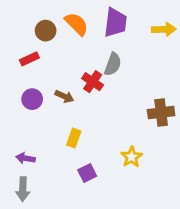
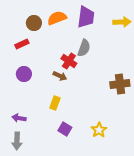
orange semicircle: (76, 24) -> (57, 18), turned -66
brown arrow: (64, 96) -> (60, 76), moved
yellow star: (132, 157) -> (99, 130), moved
purple square: (87, 173) -> (65, 129), turned -32

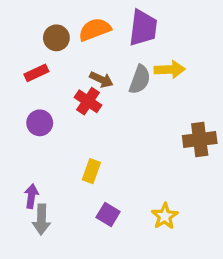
yellow arrow: (122, 22) -> (170, 69), moved
red cross: (69, 61) -> (88, 101), moved
brown arrow: (60, 76) -> (101, 79), moved
purple arrow: (19, 118) -> (31, 196), turned 88
gray arrow: (17, 141) -> (41, 220), moved

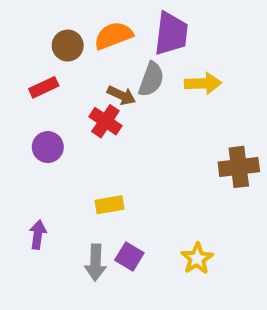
gray semicircle: (140, 79) -> (151, 79), moved
yellow rectangle: (91, 171) -> (109, 205), turned 60
gray arrow: (41, 220) -> (96, 262), moved

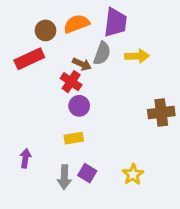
red rectangle: (44, 87) -> (29, 59), size x1.5
purple circle: (48, 147) -> (79, 106), moved

